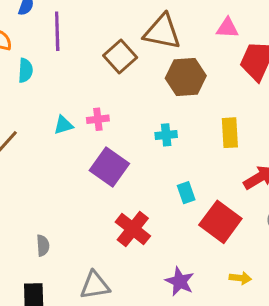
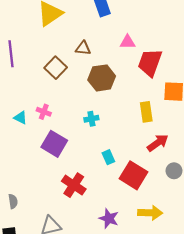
brown triangle: (162, 32) -> (83, 48), size x0.6
pink cross: (98, 119) -> (44, 112), turned 32
cyan triangle: (63, 125) -> (20, 118), turned 48
yellow rectangle: (230, 133) -> (146, 112), moved
yellow arrow: (240, 278) -> (150, 213), size x1.6

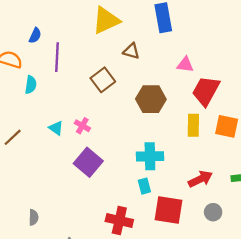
brown triangle: (83, 48) -> (131, 51), moved
yellow rectangle: (146, 112) -> (193, 125), moved
cyan cross: (91, 119) -> (150, 156), moved, size x1.6
red square: (133, 175) -> (168, 210), turned -32
red cross: (74, 185) -> (119, 221), moved, turned -30

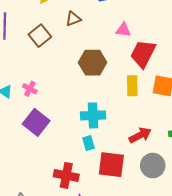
brown triangle: (131, 51) -> (73, 19), turned -35
brown square: (103, 80) -> (40, 36), moved
gray circle: (213, 212) -> (153, 166), size x1.5

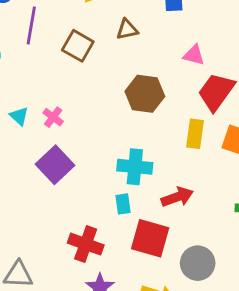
brown square: (40, 36) -> (78, 46), turned -30
red arrow: (140, 135) -> (177, 197), moved
gray circle: (153, 166) -> (198, 263), moved

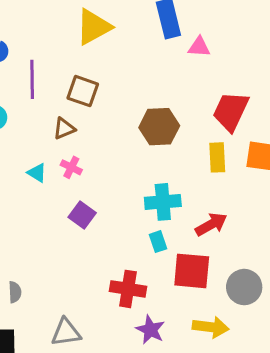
brown triangle: (127, 29) -> (64, 129), moved
pink triangle: (194, 55) -> (199, 47), moved
purple square: (55, 165) -> (82, 215), size x0.7

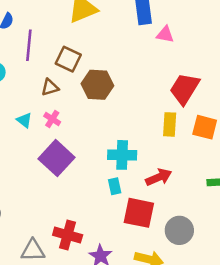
brown hexagon: (159, 127) -> (97, 85), moved
purple square: (82, 215) -> (56, 158), size x1.6
red cross: (128, 289) -> (68, 235), moved

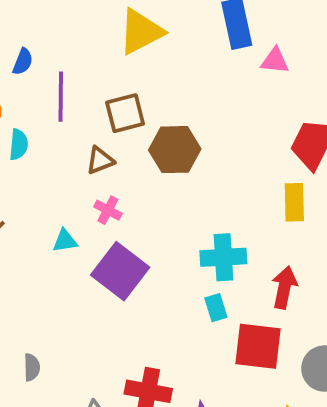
brown square: (68, 59) -> (125, 113), turned -35
cyan triangle: (24, 120) -> (65, 241), moved, turned -42
red arrow: (159, 177) -> (284, 287), turned -50

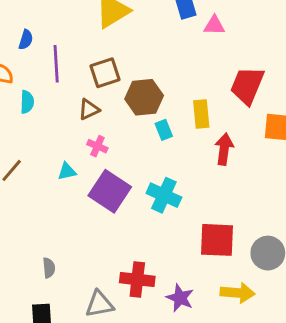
yellow rectangle: (294, 202) -> (201, 114), moved
cyan cross: (223, 257) -> (164, 195), moved, turned 32
red arrow: (284, 287) -> (224, 149), moved
cyan rectangle: (216, 308) -> (164, 130), moved

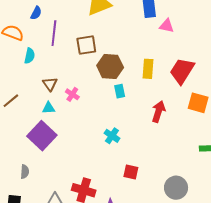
brown triangle: (89, 109) -> (50, 84), moved, turned -49
yellow rectangle: (201, 114) -> (148, 69), moved
purple square: (110, 191) -> (42, 136), moved
cyan cross: (164, 195) -> (112, 136), size x0.7
red square: (217, 240) -> (131, 172), moved, size x0.6

